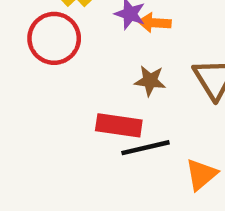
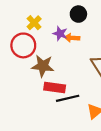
brown star: (150, 81) -> (43, 66), moved, size x1.5

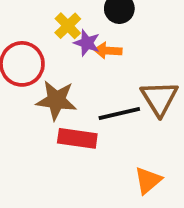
yellow cross: (34, 23) -> (68, 26), moved
black line: (68, 98) -> (119, 114), moved

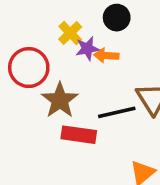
purple star: (87, 43) -> (87, 49), turned -30
brown star: (56, 100) -> (60, 100), turned 30

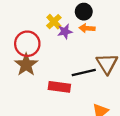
orange arrow: (106, 55) -> (87, 28), moved
brown star: (60, 100) -> (26, 65), moved

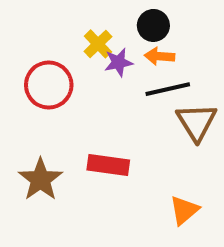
brown star: (26, 65) -> (40, 179), moved
black line: (84, 73) -> (168, 89), moved

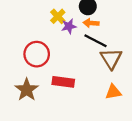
red circle: (49, 85) -> (37, 54), moved
black line: (168, 89) -> (96, 41), turned 40
orange triangle: (184, 210) -> (113, 92), moved, turned 30

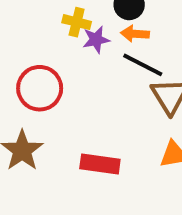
yellow cross: (58, 16) -> (77, 22), turned -32
red rectangle: (63, 82) -> (100, 164), moved

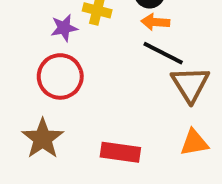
purple star: (96, 40) -> (64, 28), moved

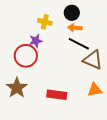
purple star: (64, 28) -> (36, 41), moved
brown triangle: (190, 84) -> (93, 60), turned -35

